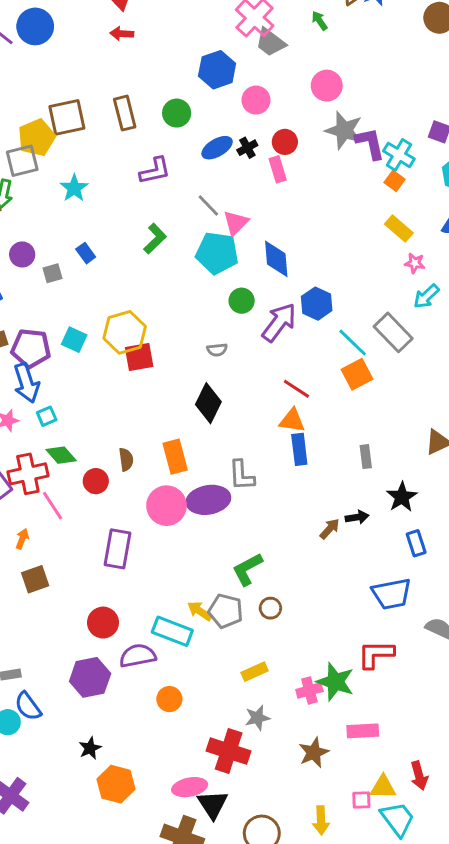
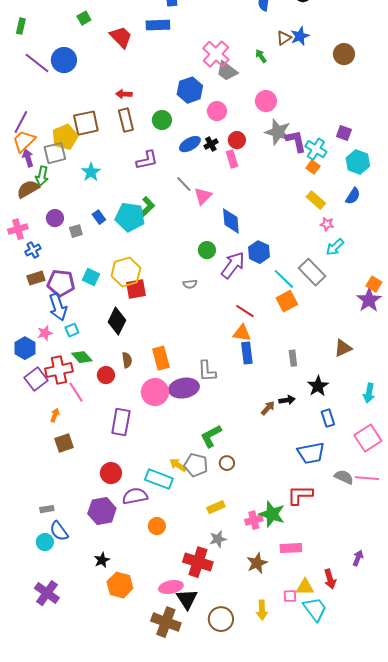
red arrow: (122, 34) -> (124, 94), moved
cyan pentagon: (217, 253) -> (130, 217), moved
black diamond: (208, 403) -> (117, 321), moved

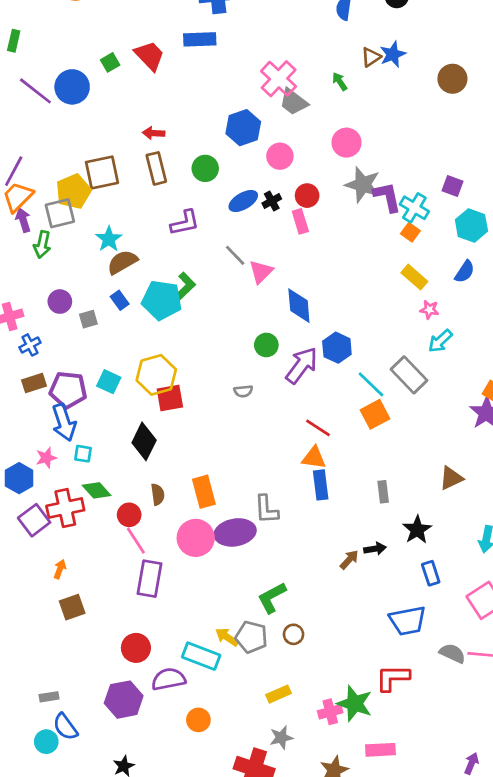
green square: (84, 18) -> (110, 62), moved
brown semicircle: (28, 189) -> (122, 262), moved
cyan square: (72, 330) -> (83, 454), turned 32
pink line: (76, 392) -> (136, 541), moved

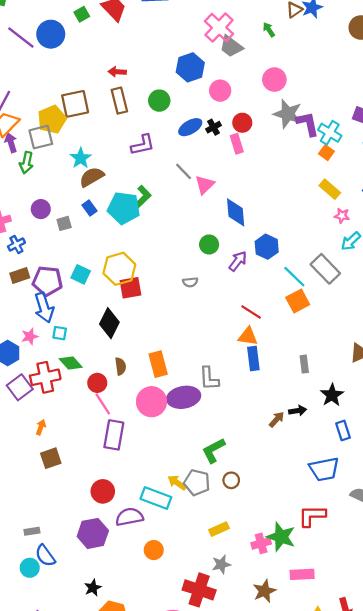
purple arrow: (302, 365) -> (238, 261), size x0.7

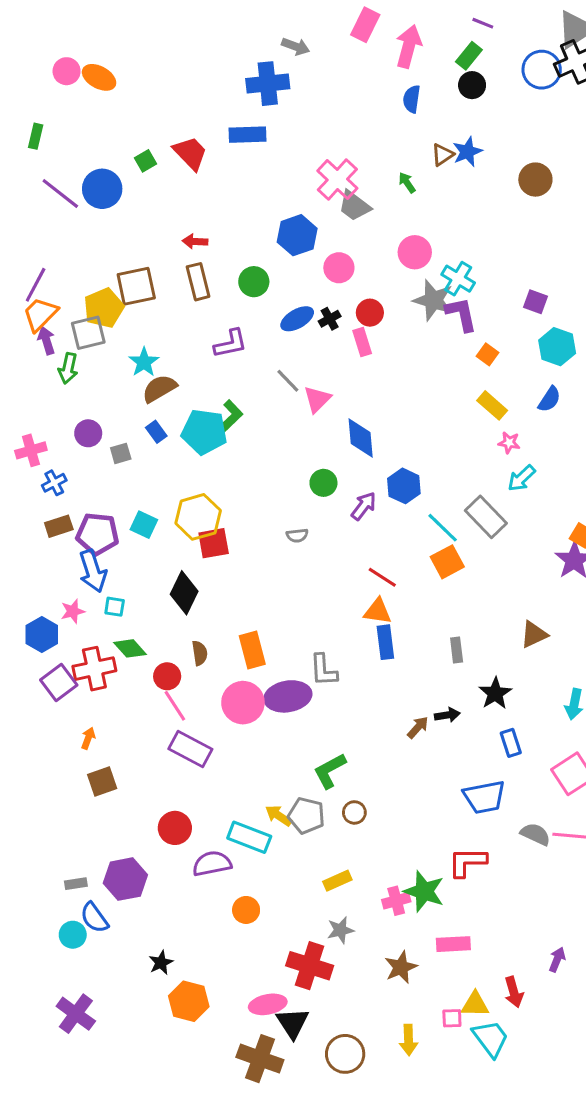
cyan cross: (330, 133) -> (458, 279), moved
purple rectangle: (114, 435) -> (190, 749), turned -72
purple hexagon: (93, 533) -> (125, 879), moved

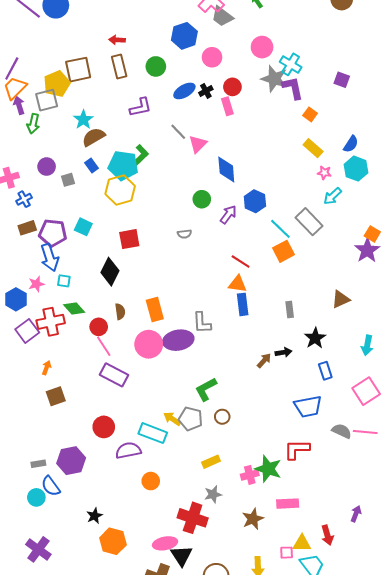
cyan hexagon: (557, 347) -> (356, 169), moved
yellow hexagon: (198, 517) -> (120, 190), moved

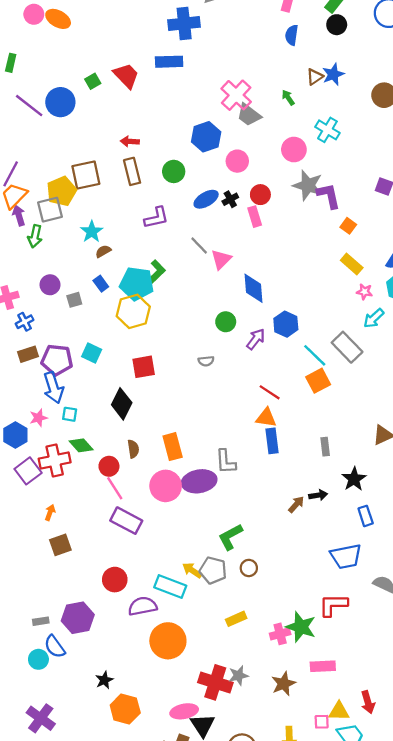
cyan cross: (291, 64) -> (327, 130), moved
brown semicircle: (94, 137) -> (103, 251), size x0.6
orange circle: (151, 481) -> (168, 641), size x1.8
gray star: (213, 494) -> (238, 675), moved

